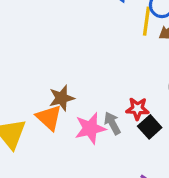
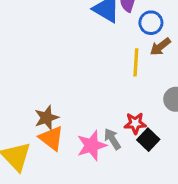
yellow line: (146, 21) -> (136, 62), moved
brown star: (62, 98) -> (46, 118), moved

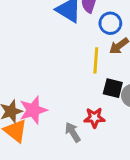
black square: (148, 140) -> (113, 88), moved, turned -30
pink star: (92, 146) -> (33, 110), moved

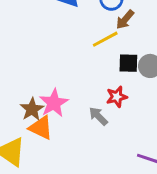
yellow line: (96, 60) -> (105, 39), turned 70

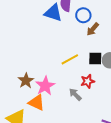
yellow line: (105, 39) -> (70, 59), moved
brown star: (32, 109) -> (26, 81), moved

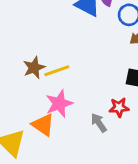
yellow line: (70, 59) -> (57, 71), moved
brown star: (26, 81) -> (34, 68), moved

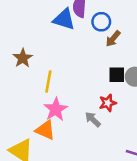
brown star: (34, 68) -> (23, 58), moved
yellow line: (57, 71) -> (48, 82), turned -50

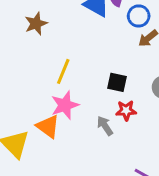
brown star: (23, 58) -> (36, 24), moved
black square: (117, 75) -> (117, 82), moved

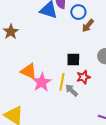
yellow line: (63, 71) -> (62, 82), moved
orange triangle: (48, 126) -> (29, 71), moved

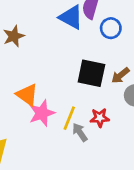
brown arrow: (88, 26) -> (120, 75), moved
black square: (73, 60) -> (91, 73), moved, size x1.5

